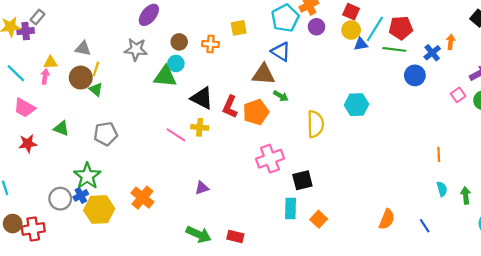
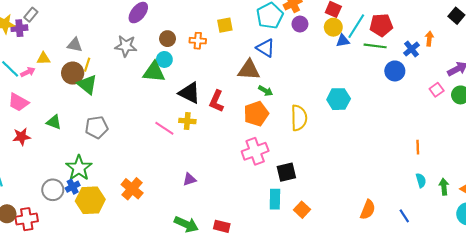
pink arrow: (45, 76) -> (28, 72), moved, turned 56
green triangle: (96, 89) -> (87, 85), size x1.5
orange pentagon: (256, 112) -> (256, 114), moved

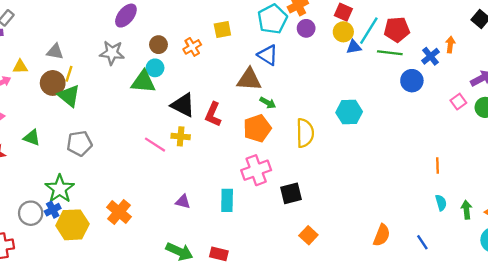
orange cross: (198, 41) -> (192, 47), turned -35
purple triangle: (189, 179) -> (183, 202), turned 32
cyan rectangle: (275, 199) -> (227, 200), moved

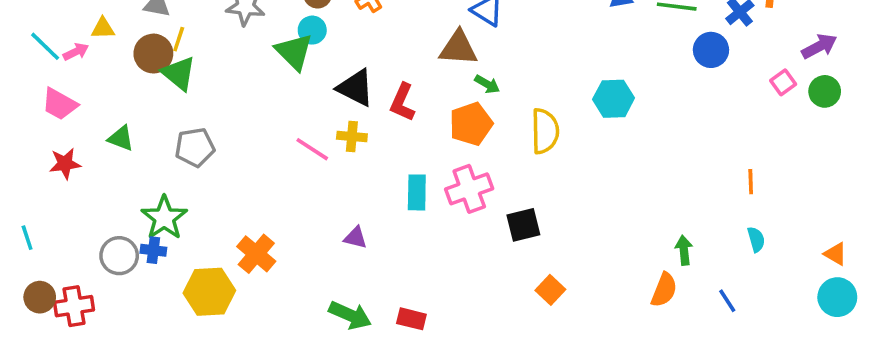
green triangle: (143, 82) -> (294, 52), turned 40
cyan rectangle: (227, 200) -> (417, 192), moved
blue cross: (53, 210) -> (153, 250), turned 35
green arrow: (467, 210) -> (684, 250), moved
yellow hexagon: (72, 225) -> (209, 292), moved

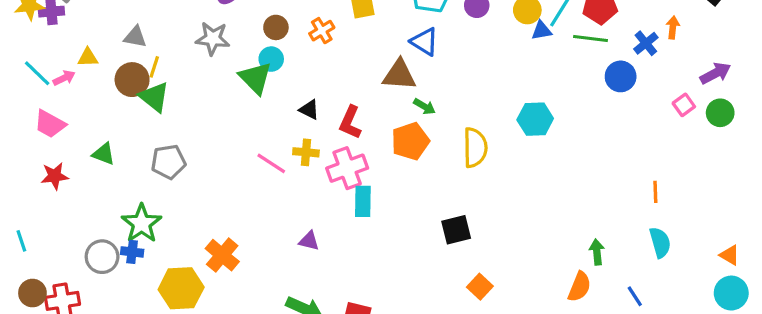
black triangle: (355, 88) -> (309, 110), size x0.6
pink cross: (469, 189) -> (347, 168), moved
cyan semicircle: (756, 239) -> (660, 242), size x1.4

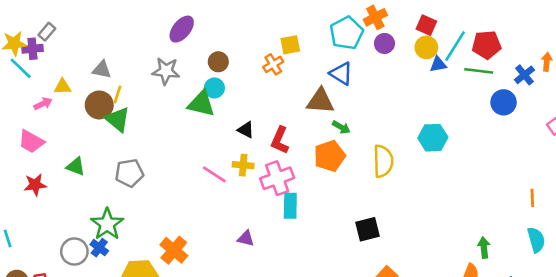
orange cross: (322, 31) -> (273, 64), moved
cyan line: (37, 73) -> (21, 68), moved
green triangle: (255, 78) -> (201, 104), turned -32
blue cross: (132, 252) -> (99, 248), turned 30

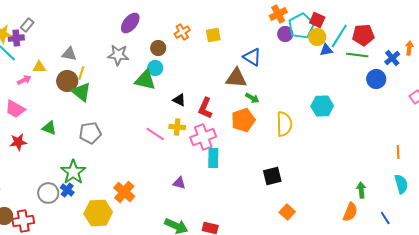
cyan pentagon: (347, 33) -> (301, 26), moved
orange cross: (273, 64) -> (182, 32), moved

